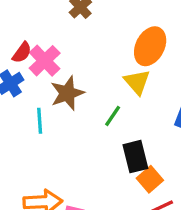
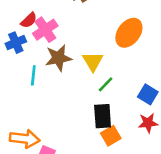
yellow triangle: (137, 82) -> (93, 61), moved
green line: (113, 116) -> (106, 84), moved

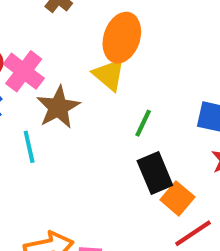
orange ellipse: (129, 33) -> (122, 38), moved
yellow triangle: (93, 61) -> (109, 75), moved

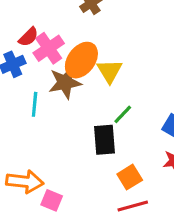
orange ellipse: (122, 38) -> (81, 60), moved
black rectangle: (155, 173) -> (104, 140), moved

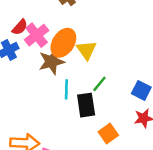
cyan line: (35, 104) -> (66, 89), moved

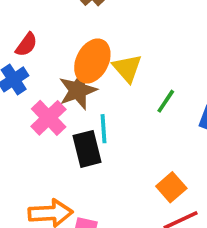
pink cross: (37, 35) -> (49, 118), moved
green line: (99, 84) -> (166, 101), moved
black rectangle: (86, 105) -> (87, 149), moved

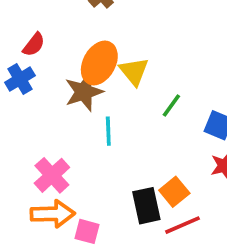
pink cross: (49, 118) -> (52, 175), moved
black rectangle: (87, 149) -> (146, 206), moved

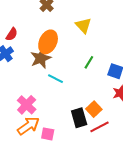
yellow triangle: (134, 71) -> (83, 25), moved
cyan line: (108, 131) -> (56, 79), turned -56
orange arrow: (53, 214) -> (28, 126), turned -30

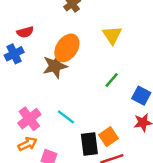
red semicircle: (12, 34) -> (25, 32), turned 32
cyan line: (56, 79) -> (66, 117), moved
orange arrow: (28, 126) -> (28, 144), size x0.7

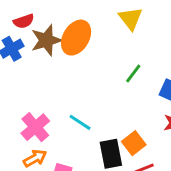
brown star: (55, 66) -> (46, 40), moved

